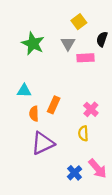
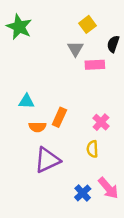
green star: (33, 44) -> (19, 27), moved
orange semicircle: (34, 114) -> (37, 127), turned -88

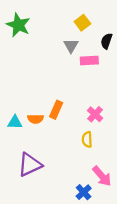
cyan triangle: (26, 101) -> (15, 122), moved
purple triangle: (47, 160) -> (30, 165), moved
blue cross: (83, 193) -> (84, 192), moved

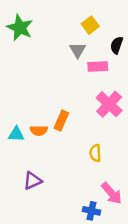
pink cross: (95, 114) -> (109, 104), moved, size x1.5
purple triangle: (30, 165) -> (32, 181), size x0.7
blue cross: (84, 192) -> (91, 211), turned -35

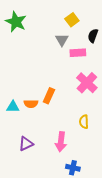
yellow semicircle: (95, 153) -> (84, 122), moved
pink arrow: (112, 193) -> (61, 142), moved, turned 48

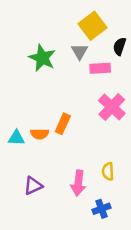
yellow square: (72, 20) -> (92, 26), size x1.5
green star: (16, 22) -> (42, 58), moved
yellow semicircle: (84, 122) -> (108, 171), moved
blue cross: (73, 168) -> (101, 209), moved, turned -32

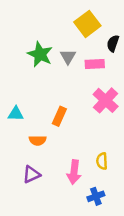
gray triangle: (80, 51) -> (68, 57), moved
orange semicircle: (40, 134) -> (38, 140), moved
cyan triangle: (16, 138) -> (16, 114), moved

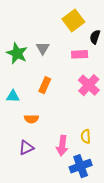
green star: (40, 54) -> (17, 53), moved
gray triangle: (68, 57) -> (43, 48), moved
orange rectangle: (59, 116) -> (45, 85), moved
blue cross: (96, 196) -> (81, 166), size x1.5

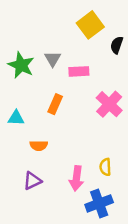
pink rectangle: (80, 54) -> (79, 71), moved

